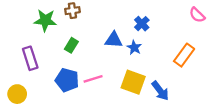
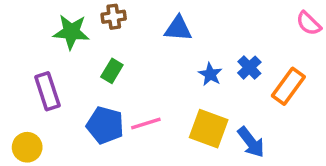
blue cross: (142, 24) -> (249, 68), moved
blue triangle: (114, 40) -> (178, 29), moved

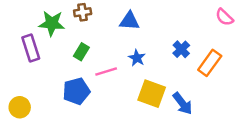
blue star: (210, 74) -> (137, 58), moved
purple rectangle: (47, 91) -> (31, 48), moved
pink line: (146, 123) -> (106, 71), moved
blue pentagon: (105, 125) -> (76, 91), turned -30

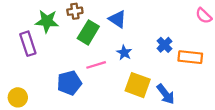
blue triangle: (129, 21) -> (117, 19), turned 30
green rectangle: (81, 52) -> (88, 32), moved, size x1.5
orange rectangle: (210, 63) -> (190, 57), turned 60

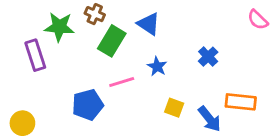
brown cross: (75, 11) -> (95, 14), turned 32
orange rectangle: (190, 57) -> (241, 102), moved
yellow square: (138, 85) -> (174, 108), size x0.6

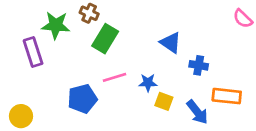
blue triangle: (149, 24) -> (171, 43), moved
blue cross: (208, 57) -> (199, 65), moved, turned -36
blue star: (157, 66) -> (148, 83), moved, turned -30

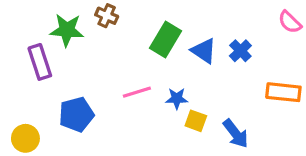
green rectangle: (105, 39) -> (166, 40), moved
blue cross: (199, 65) -> (240, 51), moved, turned 36
orange rectangle: (227, 96) -> (283, 92), moved
blue pentagon: (82, 99) -> (76, 114), moved

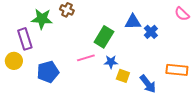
green rectangle: (166, 40) -> (104, 37), moved
blue triangle: (204, 51) -> (133, 22), moved, turned -36
orange rectangle: (283, 92) -> (177, 70), moved
yellow circle: (25, 138) -> (14, 61), moved

